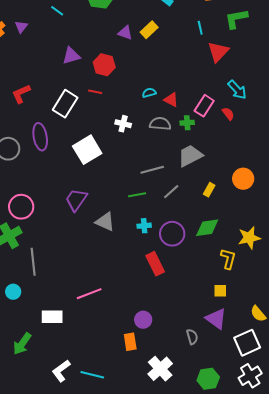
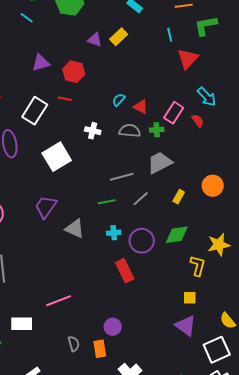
cyan semicircle: (149, 93) -> (119, 100), turned -32
gray semicircle: (192, 337) -> (74, 344), moved

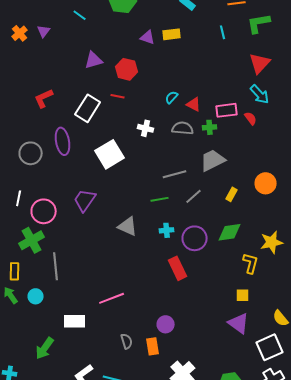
yellow rectangle: (119, 37) -> (172, 34), turned 36
red triangle: (188, 59) -> (260, 63), moved
pink rectangle: (174, 113) -> (227, 110), turned 50
purple trapezoid: (46, 207) -> (85, 200), moved

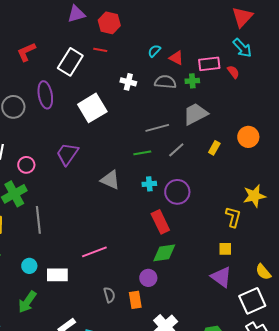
pink circle: (44, 211) -> (26, 165), size x0.7
green diamond: (230, 232) -> (164, 253), moved
cyan circle: (36, 296) -> (29, 266), moved

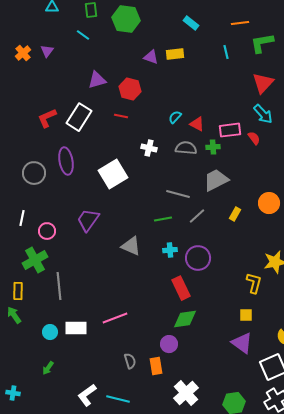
white rectangle: (70, 62) -> (79, 117), moved
gray line: (157, 128) -> (178, 194), turned 30
white rectangle: (57, 275) -> (76, 328), moved
green arrow: (27, 302) -> (48, 368), size x0.6

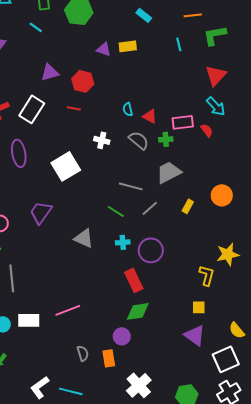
cyan semicircle: (175, 117) -> (128, 109), turned -56
gray semicircle: (186, 148) -> (139, 140), turned 35
green line: (163, 219) -> (116, 211), turned 42

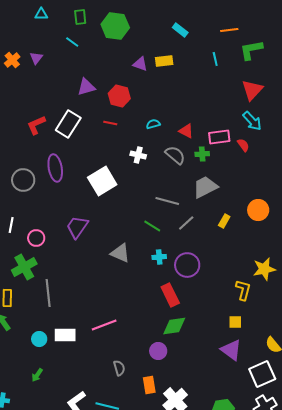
cyan semicircle: (128, 109) -> (153, 124), moved, turned 88
orange rectangle: (109, 358) -> (149, 385), moved

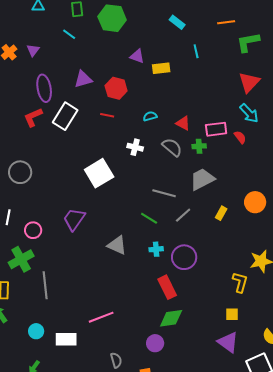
cyan line: (215, 59) -> (196, 51), moved
yellow rectangle: (164, 61) -> (161, 68), moved
purple ellipse: (55, 168) -> (44, 88), moved
white rectangle: (65, 335) -> (66, 339), moved

